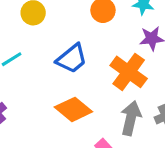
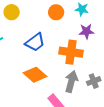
orange cross: (129, 72) -> (71, 52), turned -30

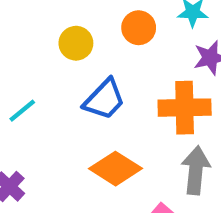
yellow circle: (12, 12) -> (76, 43), moved

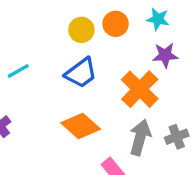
yellow circle: (76, 43) -> (81, 30), moved
orange cross: (185, 108) -> (140, 89), turned 36

